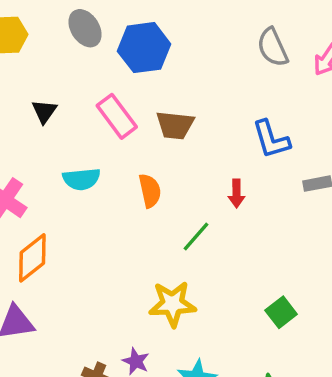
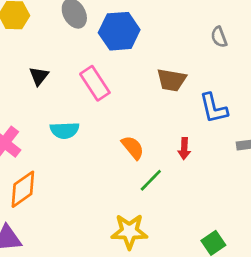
gray semicircle: (273, 47) -> (219, 37), size x0.7
brown trapezoid: (175, 125) -> (172, 80), moved
orange semicircle: (150, 191) -> (133, 148), moved, turned -30

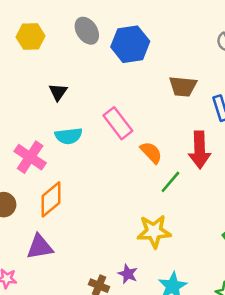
pink rectangle: (95, 83) -> (118, 123), moved
cyan semicircle: (65, 130) -> (69, 136), moved
red arrow: (184, 149) -> (200, 150), size x1.8

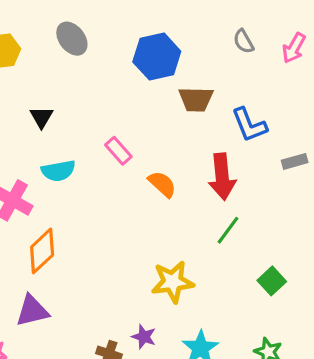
blue hexagon: (130, 44) -> (157, 57), moved
pink rectangle: (118, 123) -> (118, 151), size x0.7
green line: (170, 182) -> (228, 230), moved

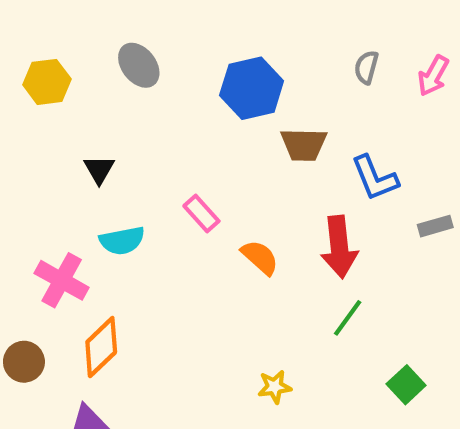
gray semicircle: (244, 41) -> (366, 67), turned 45
yellow star: (173, 282) -> (275, 387), size x0.6

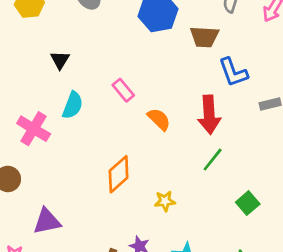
brown trapezoid: (304, 145) -> (204, 37), moved
cyan semicircle: (122, 241) -> (73, 105), turned -60
orange diamond: (101, 347) -> (119, 174), moved

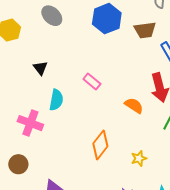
orange semicircle: (159, 119) -> (134, 106), moved

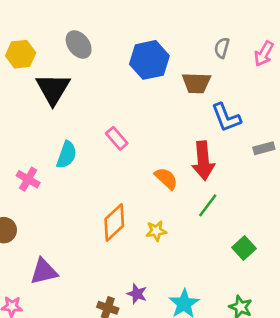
black triangle: (40, 68) -> (53, 89), moved, size x1.8
pink cross: (30, 123) -> (28, 179), size x0.7
yellow star: (139, 158) -> (156, 231), moved

